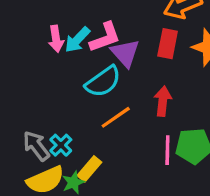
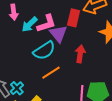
pink arrow: (56, 39) -> (14, 12), moved
red rectangle: (168, 44) -> (74, 18), moved
red arrow: (163, 101) -> (80, 54), moved

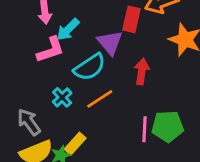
pink L-shape: (47, 24) -> (51, 50), moved
cyan cross: (17, 88) -> (62, 97), moved

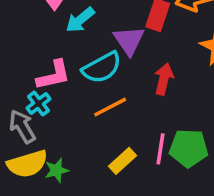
pink L-shape: (51, 50) -> (54, 75), moved
cyan cross: (62, 97) -> (39, 104), moved
yellow rectangle: (75, 144) -> (122, 161), moved

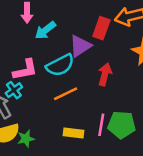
purple triangle: (129, 40) -> (80, 46), turned 30
yellow rectangle: (122, 161) -> (74, 133), turned 48

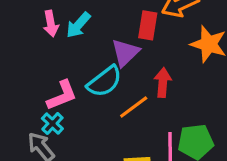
cyan arrow: (45, 30) -> (78, 25), moved
orange line: (66, 94) -> (134, 107), moved

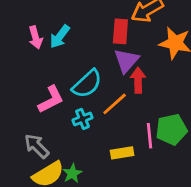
purple triangle: (125, 53) -> (126, 61), moved
cyan cross: (52, 124) -> (82, 119), moved, turned 30

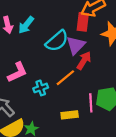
red rectangle: (120, 31) -> (83, 22), moved
red arrow: (138, 80) -> (84, 61), turned 30
cyan semicircle: (87, 84) -> (57, 41), moved

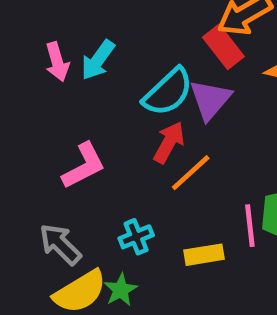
red rectangle: (83, 22) -> (223, 47), turned -42
red arrow: (84, 61) -> (169, 142), moved
cyan cross: (41, 88) -> (136, 237), moved

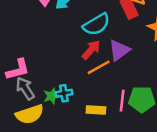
purple triangle: (210, 100) -> (119, 50), moved
pink L-shape: (84, 166) -> (18, 70), moved
green star: (121, 290) -> (52, 96), moved

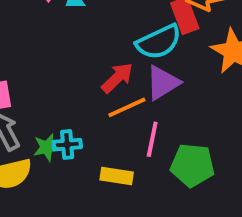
cyan semicircle: (96, 24) -> (159, 42), moved
pink line: (122, 101) -> (152, 139), moved

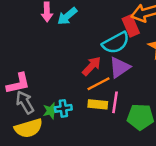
yellow rectangle: (117, 176) -> (98, 104), moved

